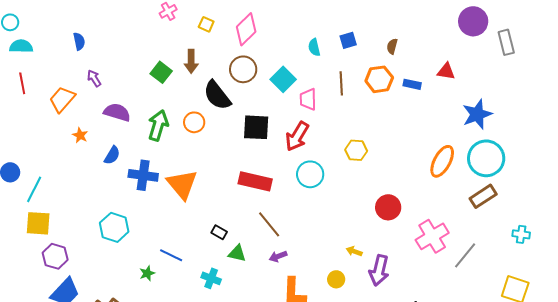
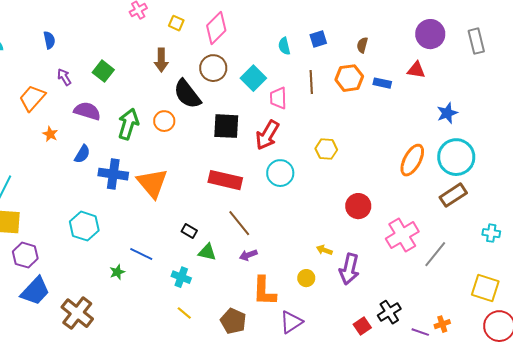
purple circle: (473, 21) -> (430, 34), moved
green square: (161, 72) -> (103, 71), moved
blue star: (477, 114) -> (447, 113), size x0.7

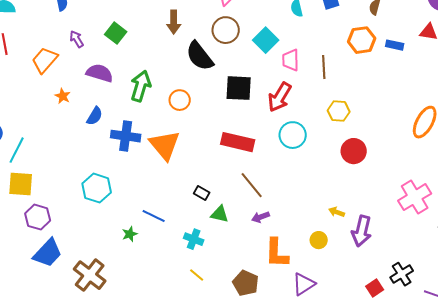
brown line: (311, 82) -> (324, 67), moved
orange circle: (164, 121) -> (180, 100), moved
red circle: (358, 206) -> (354, 151), moved

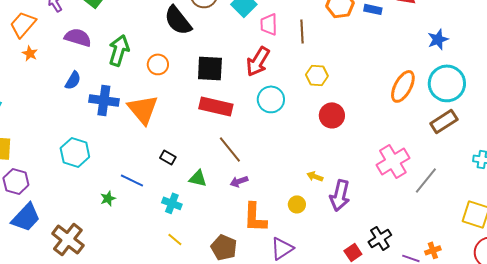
black square: (239, 88) -> (210, 68), moved
orange star: (63, 96) -> (30, 53), moved
black rectangle: (202, 193) -> (168, 157), moved

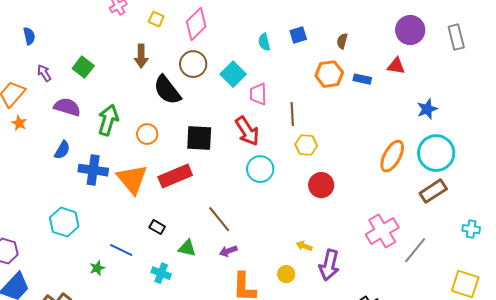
brown line: (302, 31) -> (292, 114), moved
red arrow: (258, 61) -> (247, 131), turned -64
red rectangle: (216, 106) -> (175, 176), moved, turned -36

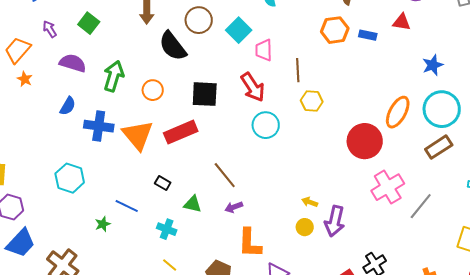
red circle: (321, 185) -> (365, 141), moved, size x1.4
yellow circle: (286, 274) -> (305, 227), moved

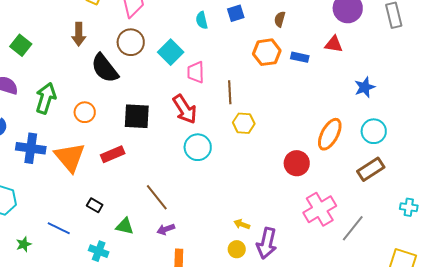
cyan circle: (442, 109) -> (374, 131), size x0.7
red rectangle: (181, 132) -> (113, 154), size x0.7
red circle: (365, 141) -> (297, 163), size x0.7
green star: (103, 224) -> (24, 244), moved

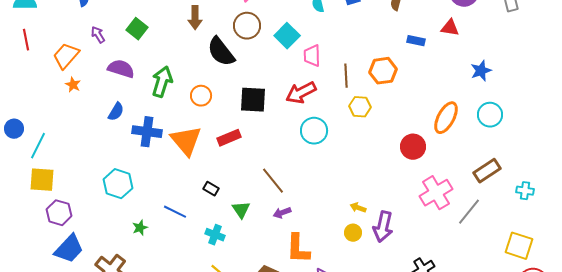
orange hexagon: (267, 52) -> (383, 71), moved
red arrow: (185, 109) -> (301, 93), turned 96
brown rectangle: (371, 169) -> (487, 171), moved
green triangle: (125, 226) -> (241, 210), turned 42

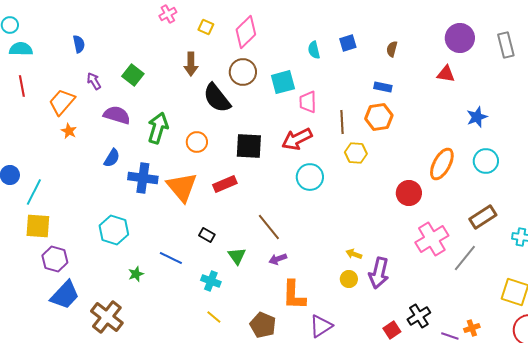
cyan square: (287, 36) -> (283, 82), turned 30
blue rectangle: (416, 41) -> (383, 87), moved

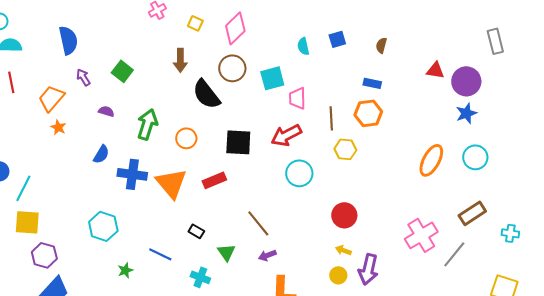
purple circle: (460, 38) -> (466, 81), moved
blue semicircle: (79, 44) -> (68, 40), size x1.6
purple semicircle: (117, 115) -> (106, 111), size x0.6
red circle: (409, 193) -> (344, 215), moved

